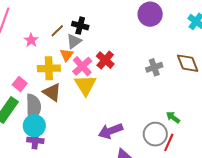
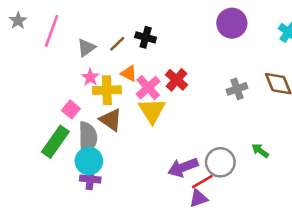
pink star: (31, 40) -> (90, 77), moved
gray triangle: (74, 41) -> (86, 48), moved
orange triangle: (67, 55) -> (129, 73), turned -40
gray circle: (155, 134) -> (220, 162), moved
red line: (169, 142) -> (202, 182), moved, turned 36

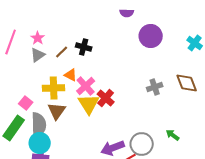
pink star: (90, 77) -> (38, 38), moved
red cross: (176, 80) -> (106, 98), moved
brown triangle: (111, 120) -> (57, 111), turned 30

